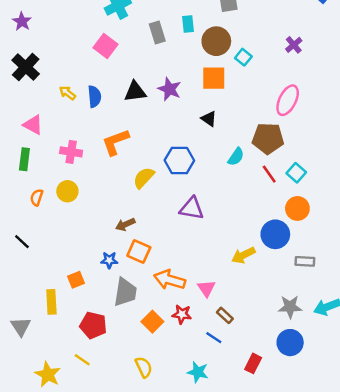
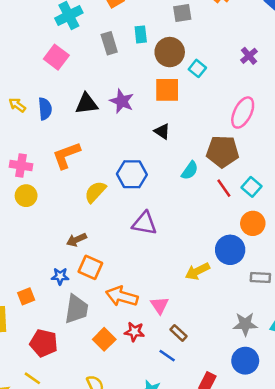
yellow circle: (67, 191) -> (26, 196), moved

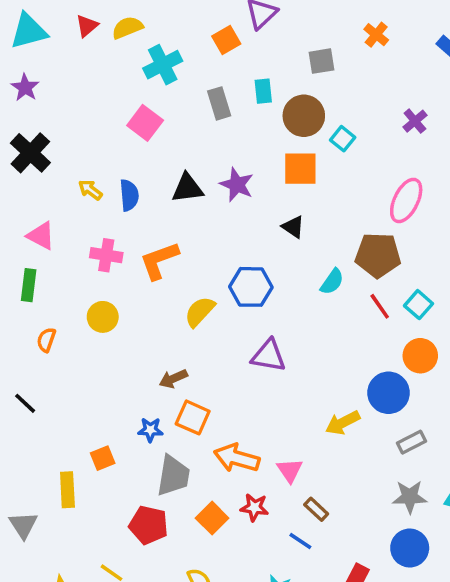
pink cross: (21, 165) -> (106, 255), moved
gray rectangle: (260, 278) -> (411, 442), moved, turned -30
red pentagon: (44, 343) -> (149, 525), moved

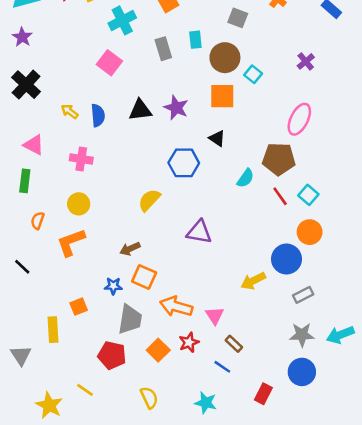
gray square: (321, 61) -> (238, 18), turned 30
orange L-shape: (159, 260) -> (71, 242), moved
blue hexagon: (251, 287) -> (184, 163), moved
red star: (254, 507) -> (189, 342), turned -30

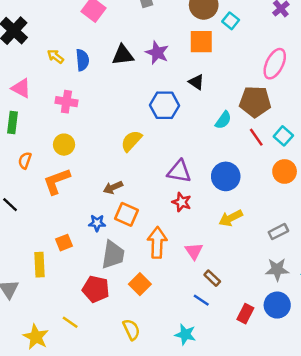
blue circle: (286, 259) -> (226, 176), moved
orange arrow: (176, 307) -> (157, 243), turned 76
red star: (189, 342) -> (182, 202), moved, turned -30
red rectangle: (263, 394) -> (245, 314), moved

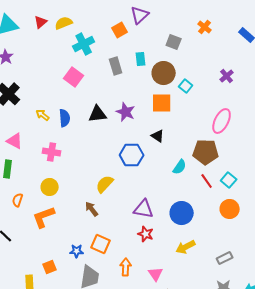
brown arrow: (113, 187) -> (92, 209), moved, turned 77
orange arrow: (157, 243) -> (126, 267), size x0.7

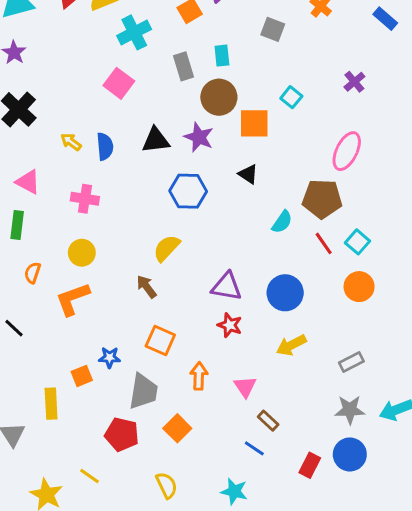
brown circle: (164, 73) -> (219, 97), moved
blue hexagon: (132, 155) -> (188, 191), moved
blue star: (77, 251) -> (110, 357), moved

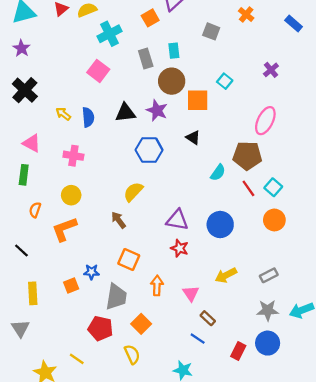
yellow arrow: (291, 345) -> (226, 275), moved
yellow rectangle: (51, 404) -> (33, 293), moved
yellow semicircle: (167, 485) -> (132, 354), moved

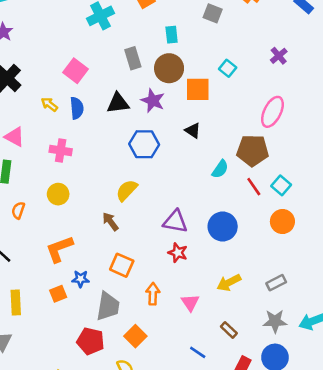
gray rectangle: (146, 59) -> (133, 58), moved
pink square: (98, 71) -> (76, 71), moved
orange L-shape: (64, 229) -> (59, 249), moved
brown rectangle: (208, 318) -> (229, 330), moved

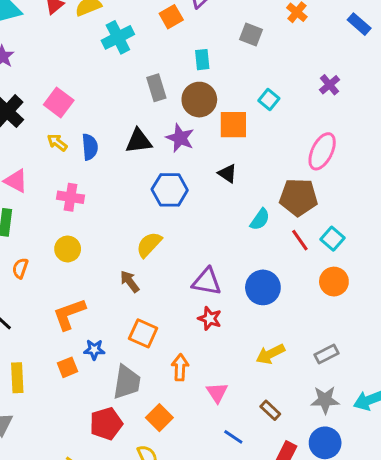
pink square: (76, 71) -> (59, 102), moved
pink triangle: (190, 303) -> (217, 393), moved
red pentagon: (91, 341) -> (106, 424), turned -30

